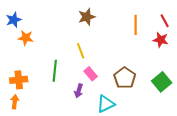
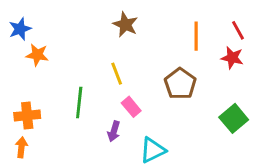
brown star: (87, 17) -> (125, 25), turned -30
brown pentagon: (125, 78) -> (180, 84), moved

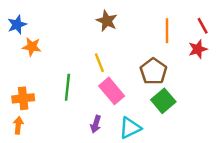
red star: (232, 58) -> (198, 49), turned -30
pink rectangle: (131, 107) -> (112, 91), size x1.5
green square: (234, 118) -> (163, 101), moved
purple arrow: (114, 131) -> (96, 124), moved

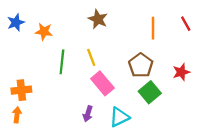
orange star: (32, 47) -> (44, 32), moved
red star: (198, 49) -> (181, 72), moved
green line: (67, 87) -> (62, 62), moved

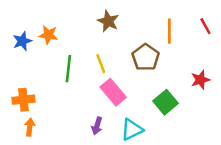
blue star: (16, 23) -> (22, 41), moved
brown pentagon: (141, 65) -> (146, 57), moved
orange arrow: (17, 115) -> (30, 127), moved

